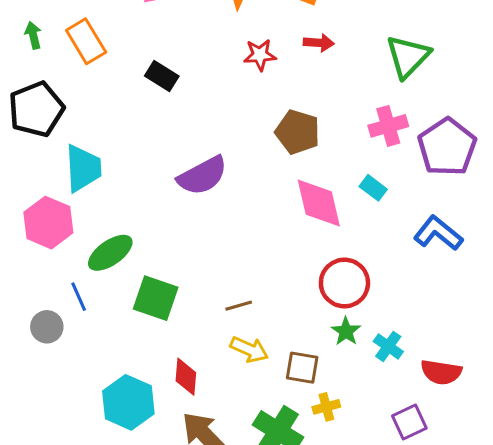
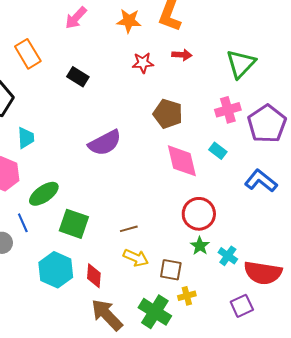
cyan trapezoid: (83, 168) -> (26, 138), size x0.7
red semicircle: (441, 372) -> (263, 273), size x1.4
cyan hexagon: (128, 402) -> (56, 270), moved

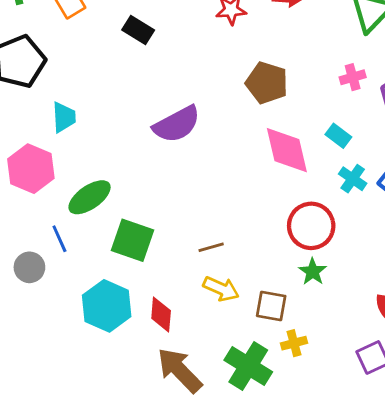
pink cross: (228, 110) -> (353, 77), size x0.7
cyan cross: (228, 256) -> (353, 179), moved

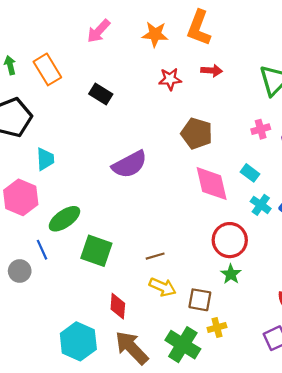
cyan hexagon: (107, 306) -> (78, 341), moved

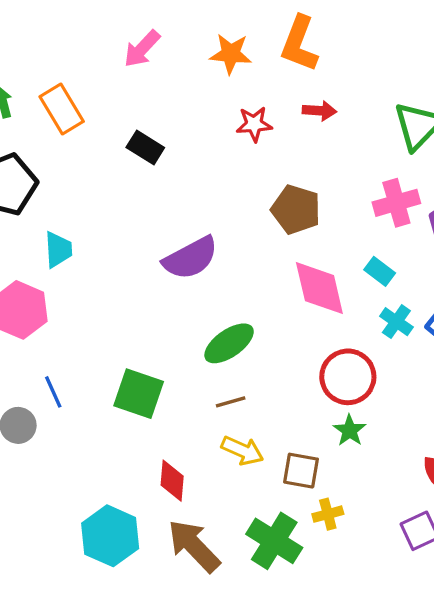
pink cross: (261, 129) -> (396, 203), size x1.5
green ellipse: (64, 219) -> (229, 343), moved

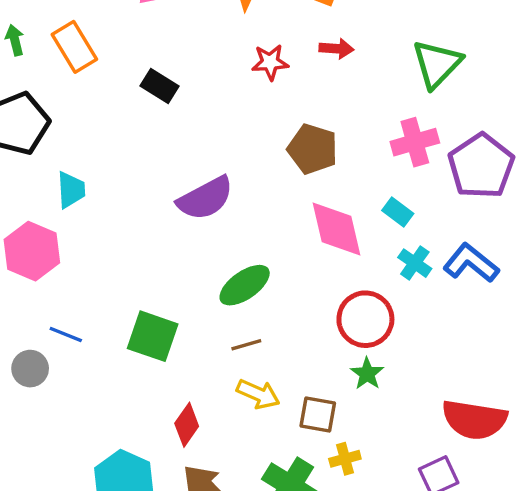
blue line: (53, 392) -> (66, 335), turned -44
red diamond: (172, 481) -> (187, 425), turned 30

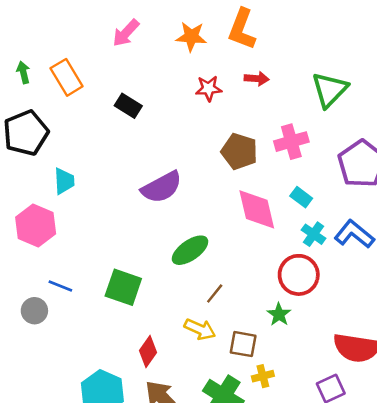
pink cross: (415, 142) -> (291, 142), moved
red circle: (365, 319) -> (299, 275), moved
brown line: (246, 345) -> (215, 293), moved, turned -35

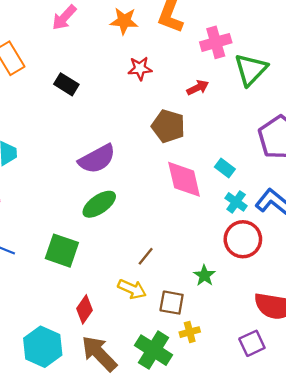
red arrow: (257, 79) -> (198, 88), moved, turned -30
pink cross: (291, 142) -> (216, 42), moved
green ellipse: (190, 250) -> (99, 204), moved
red circle: (299, 275) -> (243, 239), moved

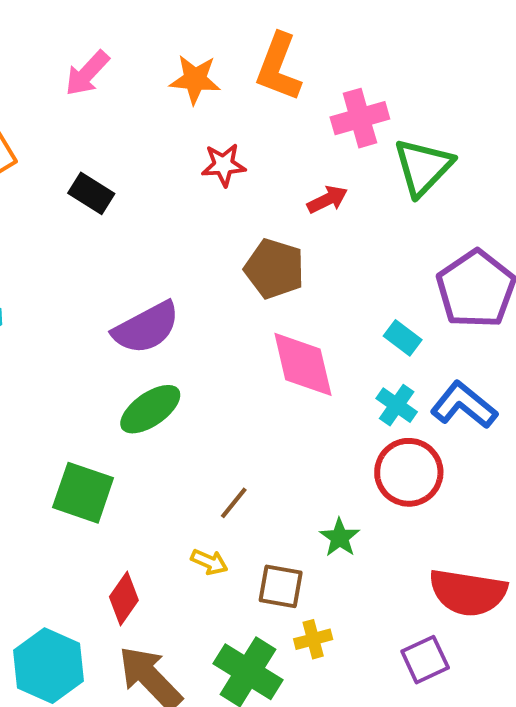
cyan rectangle: (225, 168) -> (403, 338), moved
yellow arrow: (132, 289) -> (209, 562), size x0.7

